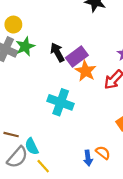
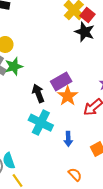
black arrow: (57, 52) -> (38, 93), moved
blue arrow: (88, 158) -> (68, 139), moved

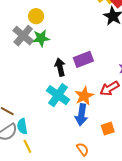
orange star: (68, 96) -> (84, 96), moved
blue arrow: (68, 139) -> (81, 115), size x1.5

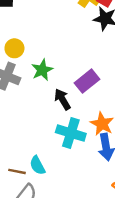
green star: (41, 38) -> (42, 70), moved
cyan semicircle: (22, 126) -> (37, 165), moved

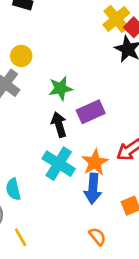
green star: (42, 70) -> (60, 88), moved

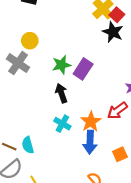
purple rectangle: (91, 112) -> (83, 69), moved, turned -30
cyan cross: (59, 164) -> (62, 124), size x0.7

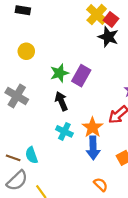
gray cross: (18, 63) -> (17, 96), moved

